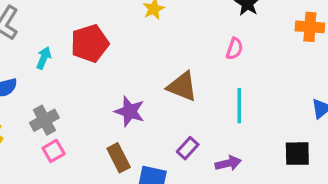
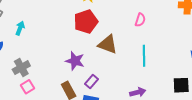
red pentagon: (90, 43) -> (86, 22), moved
purple rectangle: (188, 148) -> (91, 81), moved

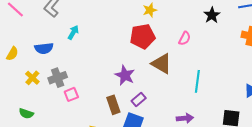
pink semicircle: (140, 20) -> (185, 38), moved
gray cross: (21, 68) -> (58, 78), moved

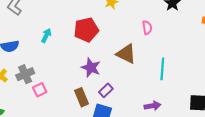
cyan arrow: (73, 32) -> (46, 36), moved
red pentagon: (143, 36) -> (86, 30), moved
pink semicircle: (185, 38) -> (147, 28), turned -32

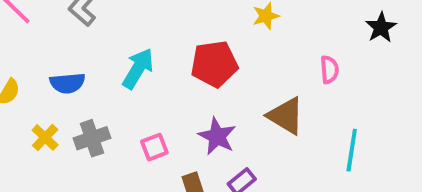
cyan arrow: (46, 36) -> (138, 69), size x1.5
pink square: (40, 90) -> (154, 147), moved

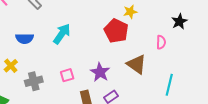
black star: (381, 27) -> (179, 21), moved
red pentagon: (214, 64) -> (116, 31), moved, turned 30
gray cross: (92, 138) -> (34, 81), moved

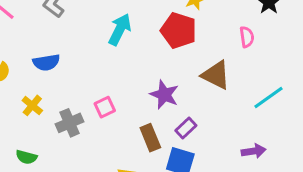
cyan arrow: (62, 34) -> (120, 29), moved
pink square: (67, 75) -> (105, 107), moved
cyan line: (169, 85) -> (268, 97), turned 50

